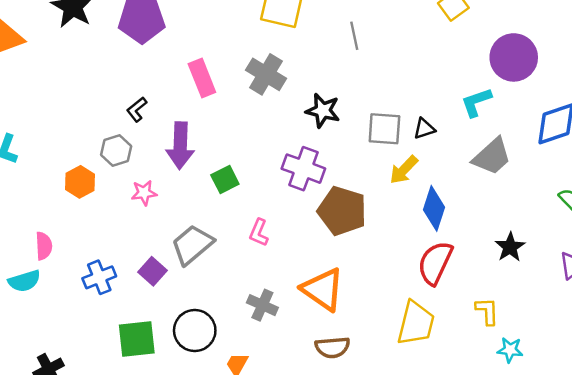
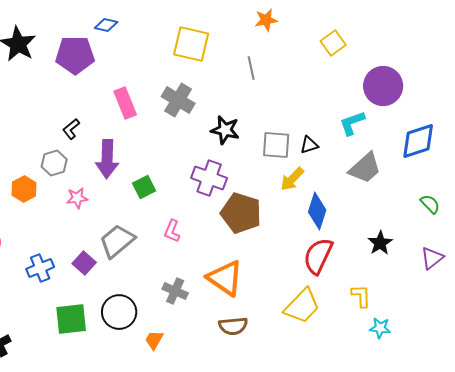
yellow trapezoid: (416, 323) -> (302, 306), turned 30

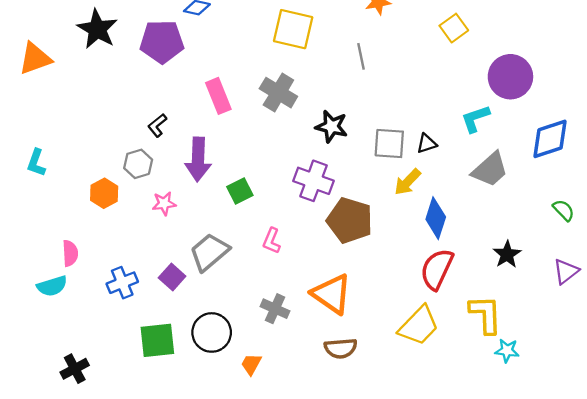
yellow L-shape: (361, 296) -> (486, 314), size x1.5

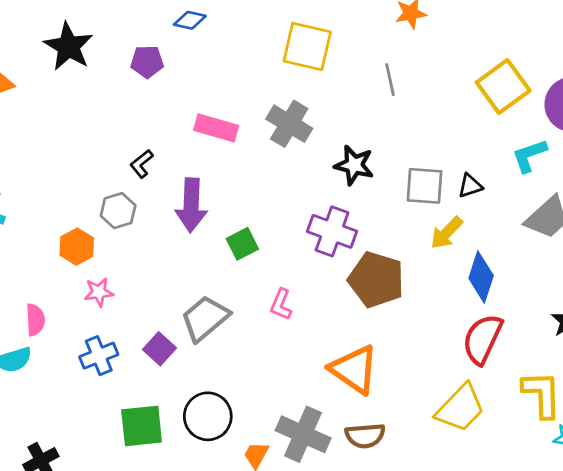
yellow square: (454, 28) -> (503, 86), moved, size x1.5
purple pentagon: (162, 42) -> (147, 62), size x0.6
pink rectangle: (218, 96) -> (216, 128), turned -52
pink star: (164, 203) -> (99, 292), moved
gray cross: (275, 309) -> (303, 434), moved, size x1.5

